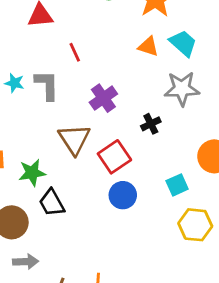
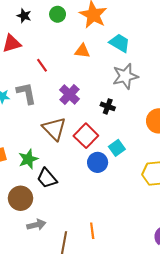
orange triangle: (148, 46) -> (82, 51), moved
black cross: (151, 124) -> (108, 106), turned -32
cyan square: (177, 185) -> (117, 148), moved

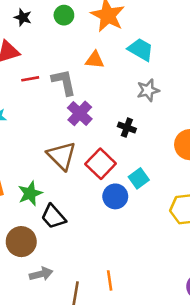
red line: (42, 65) -> (30, 79), moved, turned -64
gray star: (125, 76) -> (148, 90), size x0.7
gray L-shape: (26, 93) -> (64, 82), moved

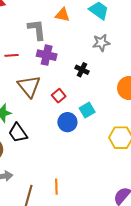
red line: (30, 79) -> (12, 55), moved
purple cross: (80, 113) -> (47, 55), turned -36
red square: (101, 164) -> (59, 96), size x0.6

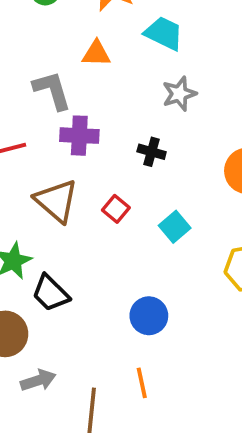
blue circle: (67, 122) -> (149, 316), moved

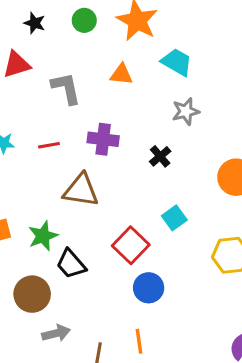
gray L-shape: (52, 90) -> (66, 88), moved
black cross: (152, 152) -> (160, 156), turned 30
brown triangle: (56, 201) -> (81, 190), turned -36
red square: (116, 209) -> (131, 245), moved, size x1.6

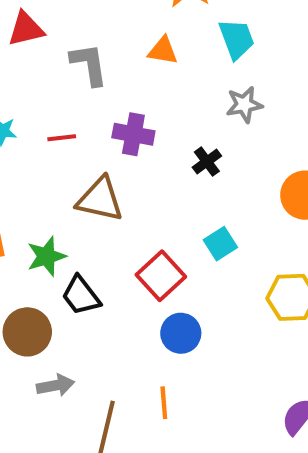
cyan trapezoid: (177, 62) -> (237, 39), turned 36

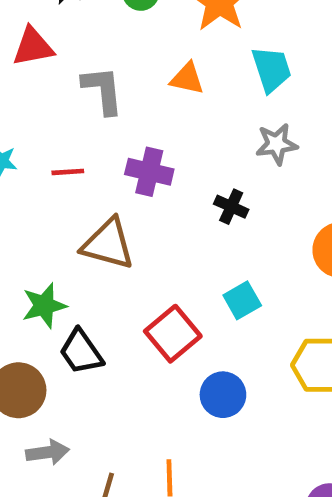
black cross: (207, 162) -> (231, 207), turned -32
blue circle: (181, 333) -> (223, 395), moved

